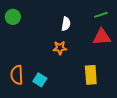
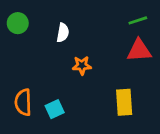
white semicircle: (66, 24) -> (63, 33), moved
cyan square: (40, 80) -> (55, 109), turned 32

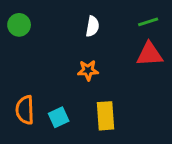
white semicircle: (63, 33) -> (92, 26), moved
yellow rectangle: (124, 102) -> (106, 116), moved

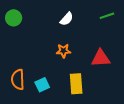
white semicircle: (92, 26) -> (67, 19), turned 32
red triangle: (150, 54) -> (101, 58), moved

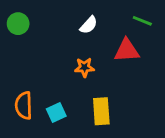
green line: (107, 16) -> (142, 21), turned 40
red triangle: (101, 58) -> (127, 50), moved

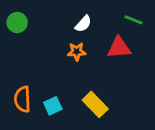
orange star: (84, 67) -> (77, 52), moved
yellow rectangle: (101, 111) -> (95, 104), turned -40

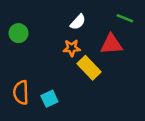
green circle: (17, 22) -> (18, 33), moved
yellow rectangle: (95, 104) -> (89, 68), moved

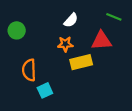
yellow rectangle: (89, 68) -> (81, 62), turned -60
orange semicircle: (21, 93) -> (29, 70), moved

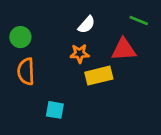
orange semicircle: (29, 70) -> (26, 71), moved
cyan square: (45, 90) -> (55, 110), turned 35

